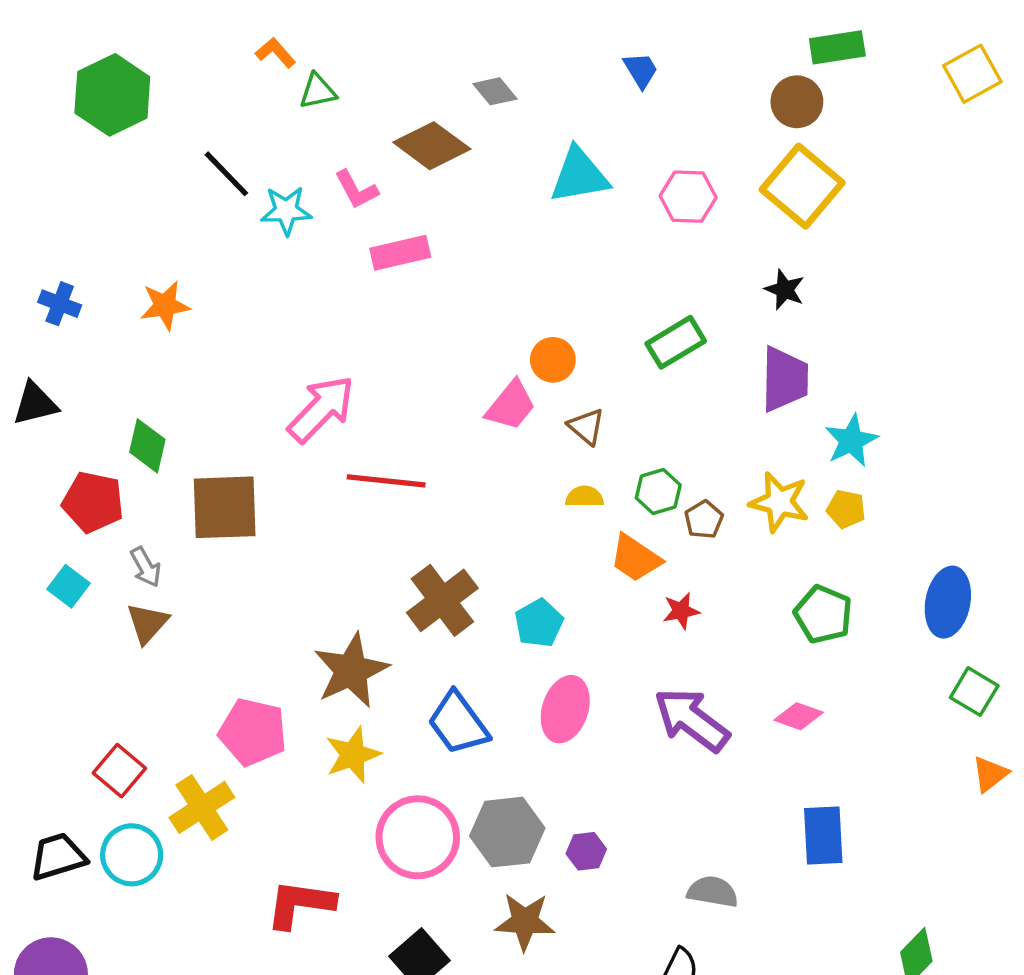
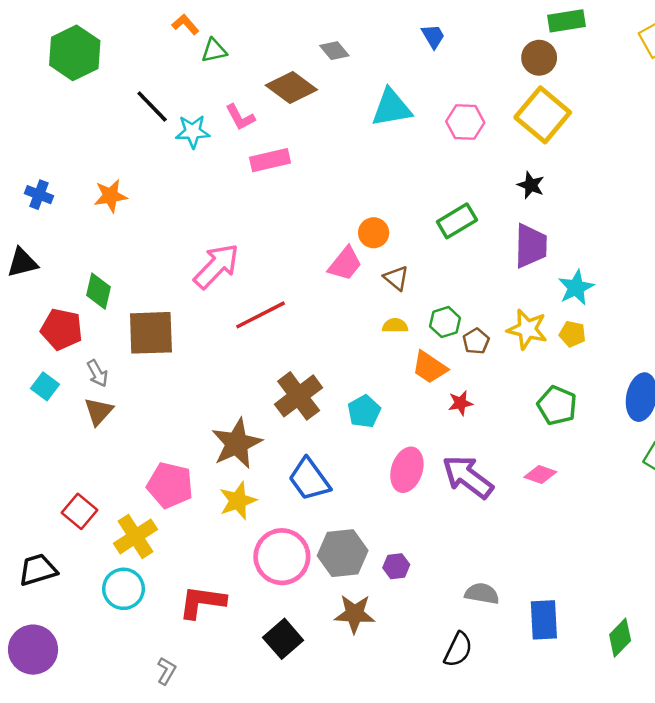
red line: (386, 481) -> (260, 315), turned -33
pink ellipse: (565, 709) -> (407, 470), moved
blue rectangle: (823, 836) -> (544, 620), moved
cyan circle: (132, 855) -> (124, 589), moved

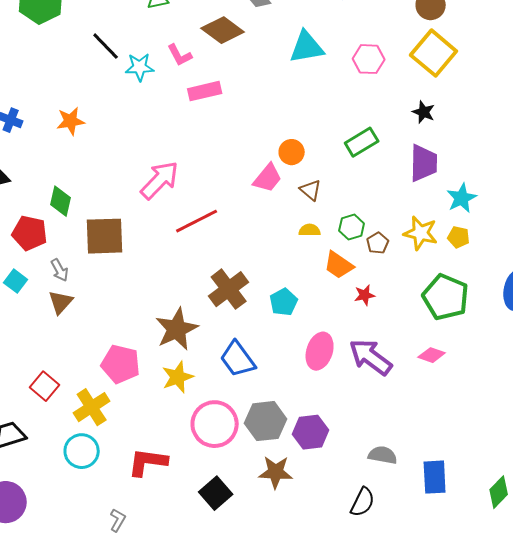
green pentagon: (557, 405) -> (446, 297), size x1.4
purple hexagon: (396, 566) -> (311, 432), size x1.6

